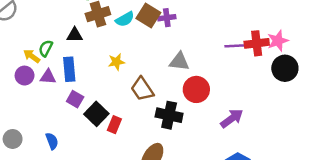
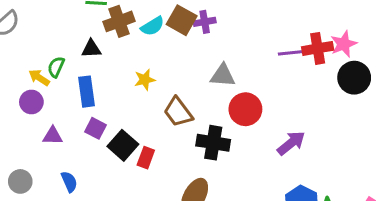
purple triangle: (48, 77) -> (53, 136), moved

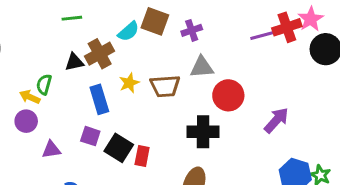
brown cross: (119, 21) -> (100, 54), moved
purple cross: (205, 22) -> (192, 30), moved
blue rectangle: (86, 92) -> (99, 99), moved
brown trapezoid: (178, 112) -> (165, 86), moved, turned -48

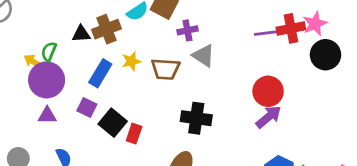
purple cross: (192, 30) -> (187, 30), moved
gray triangle: (202, 67) -> (204, 56), turned 30
red circle: (228, 95) -> (268, 91), moved
blue rectangle: (99, 99) -> (100, 73), turned 40
purple circle: (26, 121) -> (47, 80), moved, size x1.6

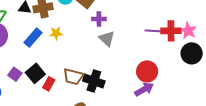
pink star: (315, 24) -> (188, 31), turned -30
brown trapezoid: (165, 69) -> (73, 77), moved
purple square: (87, 108) -> (15, 74), moved

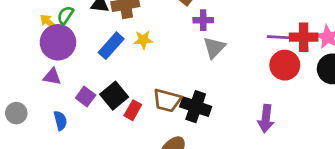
gray triangle: (107, 39) -> (214, 48), turned 30
red circle: (147, 71) -> (285, 65), moved
purple arrow: (144, 89) -> (266, 119), turned 126

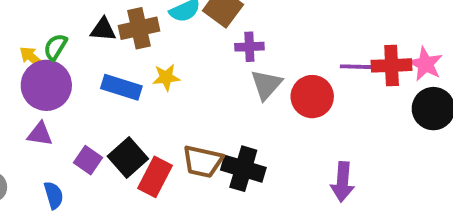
blue rectangle: (111, 46) -> (121, 87), turned 68
red circle: (285, 65) -> (312, 97), moved
red rectangle: (133, 110) -> (155, 177), size x1.4

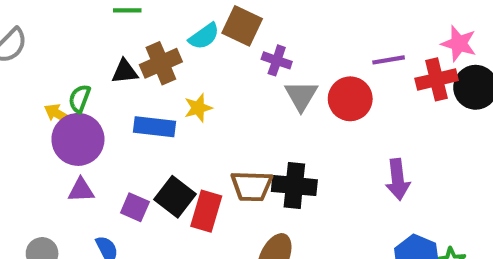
purple cross: (249, 47) -> (277, 60), turned 32
red cross: (392, 65) -> (437, 79), moved

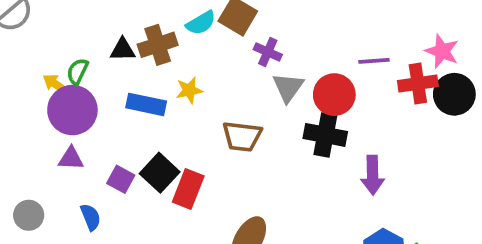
brown trapezoid: (252, 186) -> (242, 136), moved
black cross: (294, 186) -> (325, 135), moved

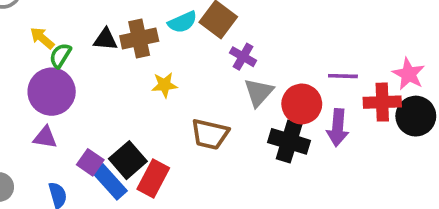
yellow arrow: (56, 84) -> (42, 38), moved
blue rectangle: (146, 104) -> (110, 182), moved, turned 30
purple arrow: (373, 175) -> (338, 128), moved

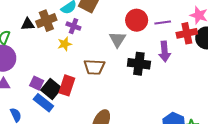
purple cross: (243, 57) -> (73, 26), moved
red circle: (302, 104) -> (137, 20), moved
purple square: (90, 162) -> (37, 83), moved
red rectangle: (153, 179) -> (67, 85), moved

